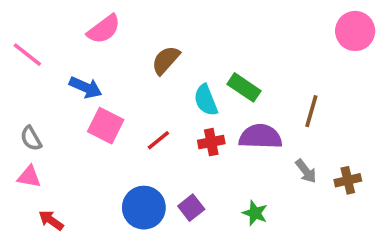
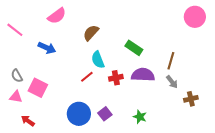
cyan semicircle: (206, 100) -> (98, 60), moved
pink square: (106, 126) -> (38, 88), moved
gray arrow: (306, 171) -> (172, 82), moved

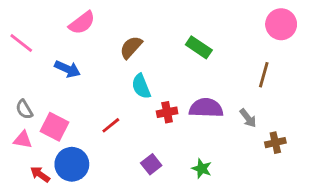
green rectangle: (134, 48) -> (199, 47), moved
brown line: (171, 61) -> (264, 75), moved
red line: (87, 77) -> (111, 125), moved
blue circle: (79, 114) -> (72, 164), moved

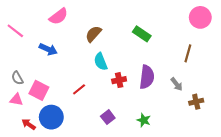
purple semicircle: (206, 108) -> (147, 77), turned 95

